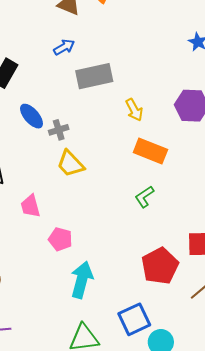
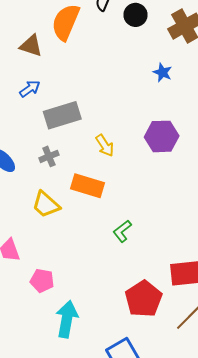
gray cross: (59, 130) -> (49, 156), moved
orange rectangle: (150, 151) -> (87, 186), moved

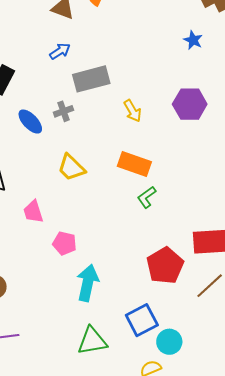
gray cross: (49, 156) -> (64, 111), moved
orange rectangle: (87, 186) -> (134, 164), moved

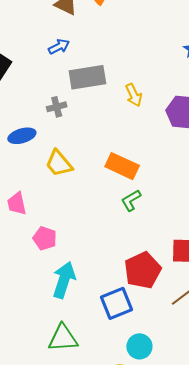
yellow arrow: (133, 111) -> (134, 95), moved
blue ellipse: (30, 122) -> (22, 136), moved, turned -68
blue square: (142, 320) -> (116, 303), moved

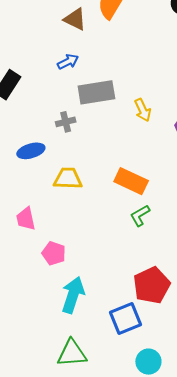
yellow trapezoid: (59, 163) -> (68, 179), turned 132

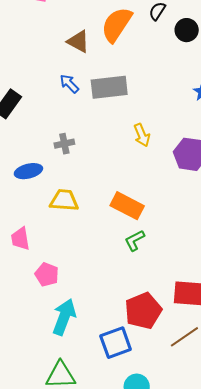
blue arrow: (68, 62) -> (69, 84), turned -110
gray rectangle: (96, 92) -> (109, 87), moved

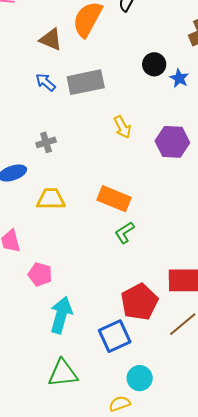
black circle: (187, 30) -> (154, 64), moved

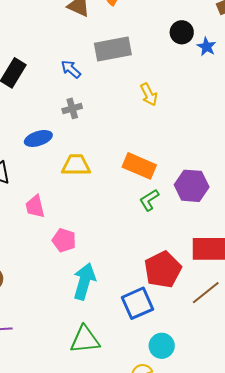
blue arrow: (46, 82) -> (71, 69), moved
purple hexagon: (172, 142) -> (192, 186), moved

